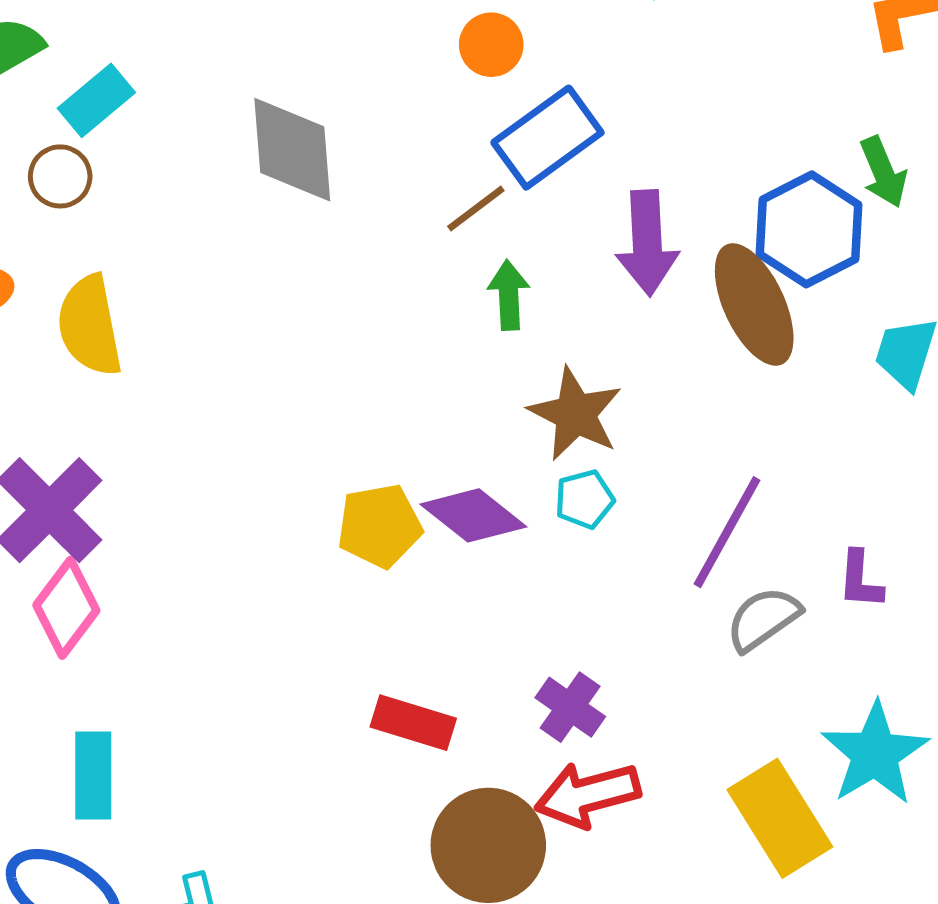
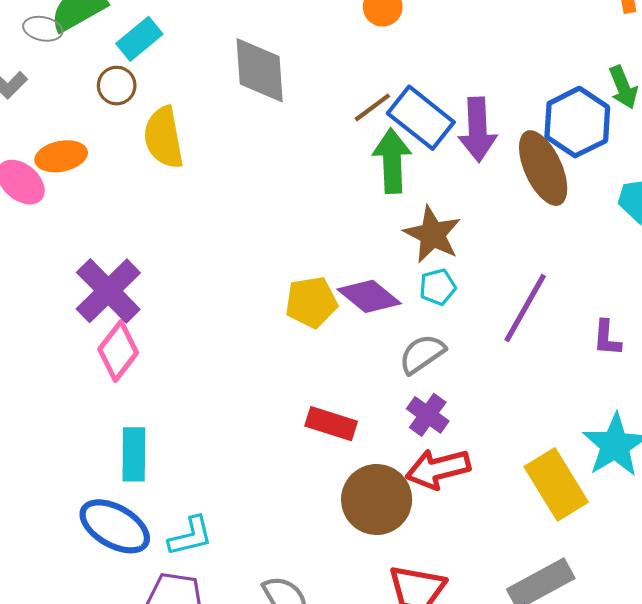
blue rectangle: (547, 138) -> (421, 118), moved, turned 74
green arrow: (509, 295) -> (392, 161), size x1.5
yellow semicircle: (90, 326) -> (164, 138), moved
gray semicircle: (763, 619) -> (422, 354), moved

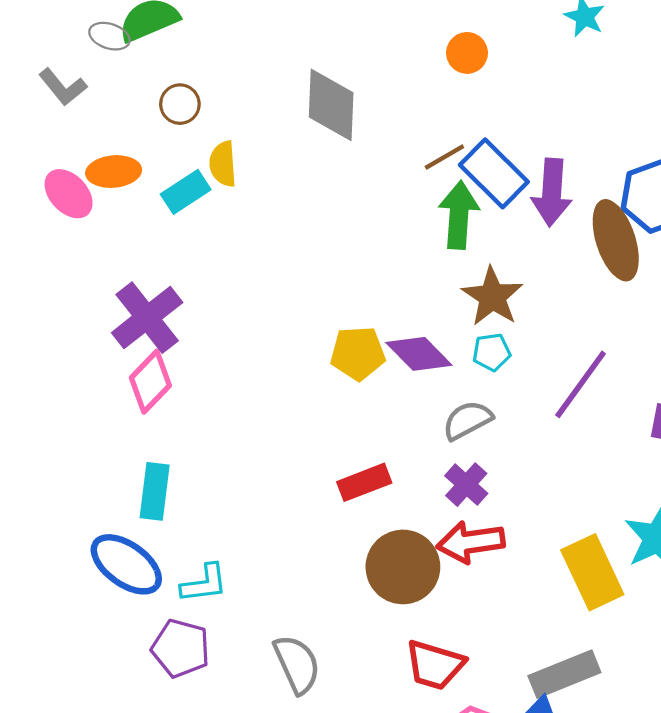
cyan rectangle: (139, 39) -> (186, 192), moved
yellow semicircle: (164, 138) -> (223, 164), size x0.7
red rectangle: (331, 424) -> (364, 482), turned -45

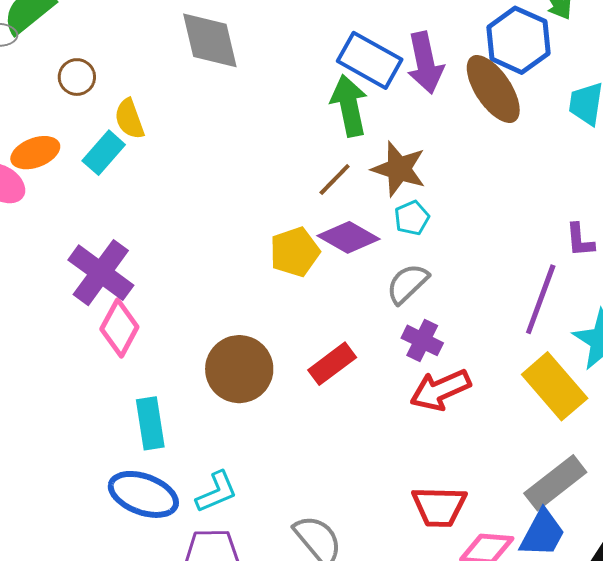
brown line: (444, 157) -> (335, 180), moved
purple line: (581, 384) -> (541, 299), moved
brown circle: (403, 567) -> (239, 369), moved

